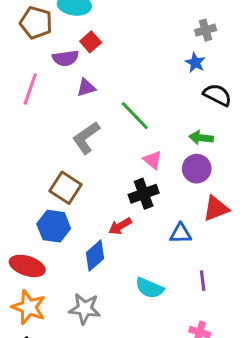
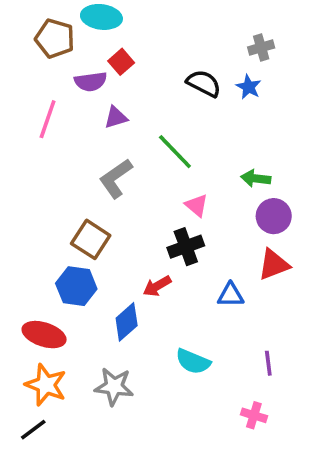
black semicircle: (217, 95) -> (204, 83), moved
purple circle: (197, 169) -> (274, 216), moved
purple line: (203, 281) -> (268, 363), moved

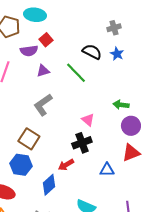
gray cross: (261, 47) -> (114, 28), moved
green line: (175, 152) -> (76, 73), moved

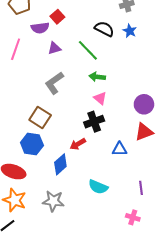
green arrow: (121, 105) -> (97, 77), moved

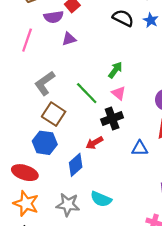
green line: (88, 50) -> (87, 93), moved
green arrow: (97, 77) -> (115, 70), turned 119
gray L-shape: (54, 83) -> (45, 83), moved
cyan semicircle: (98, 187) -> (101, 199), moved

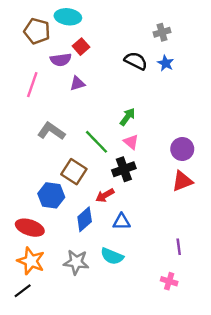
gray L-shape: (45, 83) -> (51, 131), turned 70
brown square: (54, 114) -> (74, 172), moved
blue triangle: (140, 148) -> (121, 222), moved

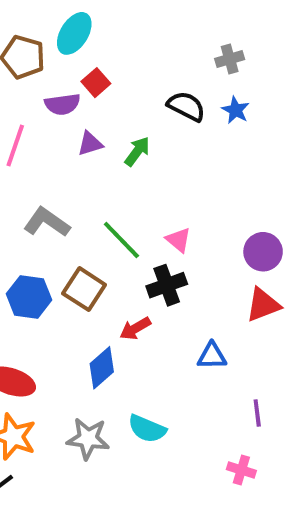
cyan ellipse: (68, 17) -> (74, 33), turned -65
green arrow: (127, 117) -> (137, 151), moved
blue hexagon: (51, 195) -> (29, 297), moved
blue triangle: (121, 222) -> (212, 356), moved

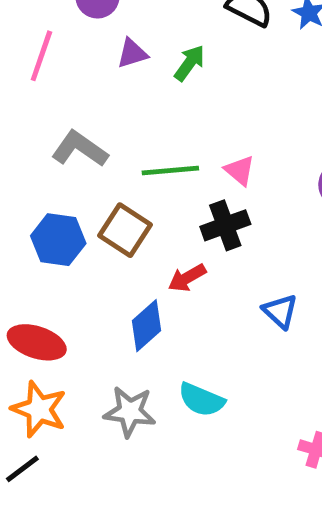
green line: (121, 240) -> (170, 170), turned -51
blue triangle: (212, 356) -> (280, 311), turned 44

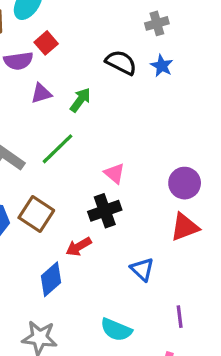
green line: (170, 170) -> (58, 149), moved, turned -39
cyan semicircle: (201, 400) -> (116, 330), moved

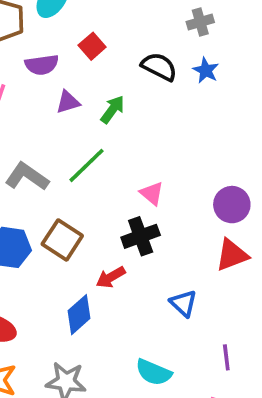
red square: (46, 43) -> (92, 46), moved

